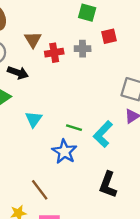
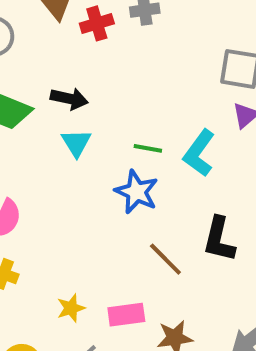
black arrow: (18, 73) -> (69, 99), moved
brown line: (40, 190) -> (165, 259), moved

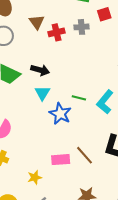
blue star: (137, 192) -> (60, 114), moved
pink rectangle: (126, 315) -> (61, 160), moved

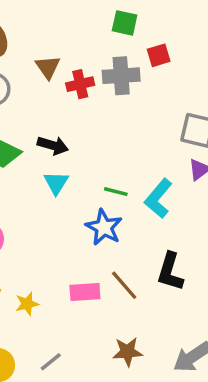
gray cross: (82, 27) -> (121, 76), size x1.5
blue star: (60, 114) -> (104, 227), moved
yellow star: (35, 177) -> (27, 304), moved

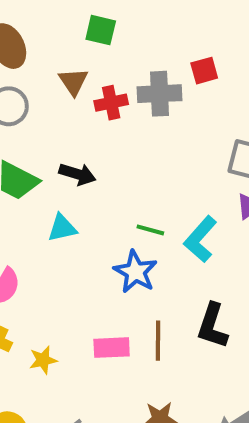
green square: (125, 23) -> (101, 30), moved
cyan triangle: (56, 183) -> (62, 228), moved, turned 44
brown line: (124, 285) -> (158, 341), turned 40

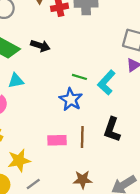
cyan triangle: (62, 228) -> (16, 81), moved
yellow star: (43, 360) -> (19, 160), moved, size x1.5

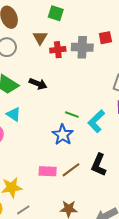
cyan triangle: (16, 81) -> (14, 114), turned 42
brown line: (82, 137) -> (71, 170), turned 48

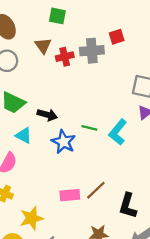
black arrow: (38, 84) -> (47, 115), moved
blue star: (63, 135) -> (63, 142), moved
black L-shape: (99, 165) -> (128, 206), moved

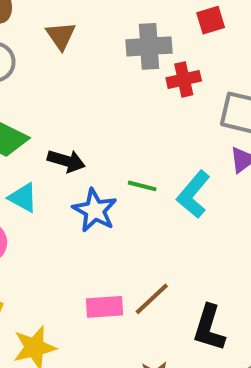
red square: (117, 37) -> (211, 20), moved
red cross: (65, 57) -> (184, 79), moved

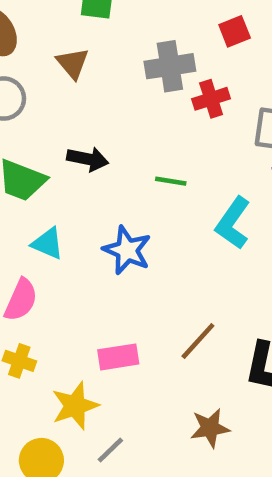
black arrow: (66, 161) -> (88, 159), moved
green line: (142, 186) -> (171, 181), moved
pink rectangle: (105, 307) -> (118, 357), moved

